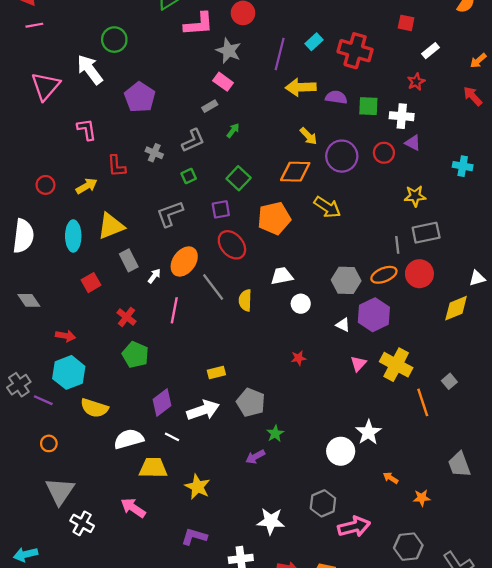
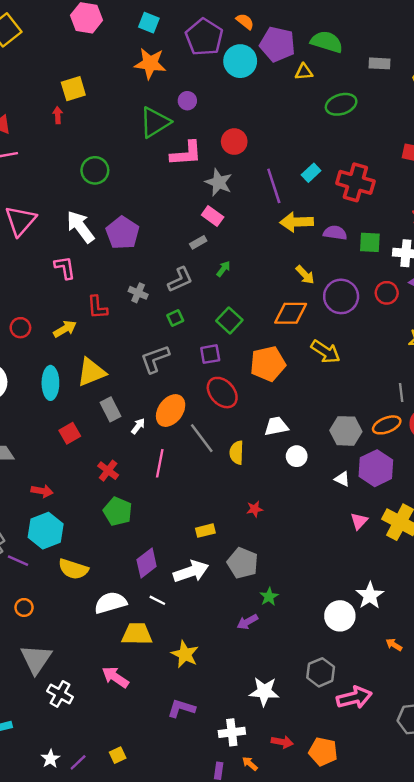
purple line: (280, 54) -> (274, 186), turned -32
white arrow: (90, 70) -> (80, 227), moved
red star: (298, 358) -> (255, 509), moved

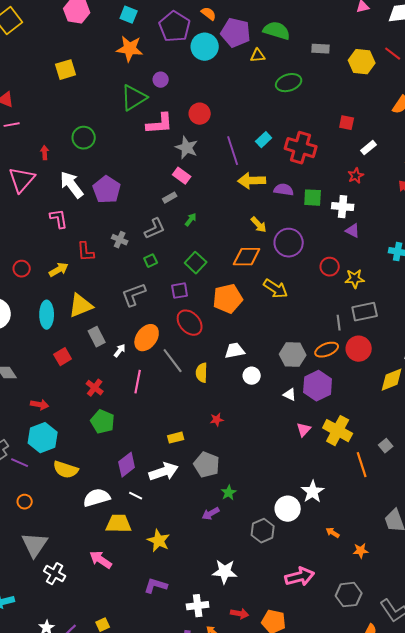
red arrow: (58, 115) -> (45, 153), moved
red circle: (387, 293) -> (330, 267), moved
gray hexagon: (321, 672) -> (263, 531), moved

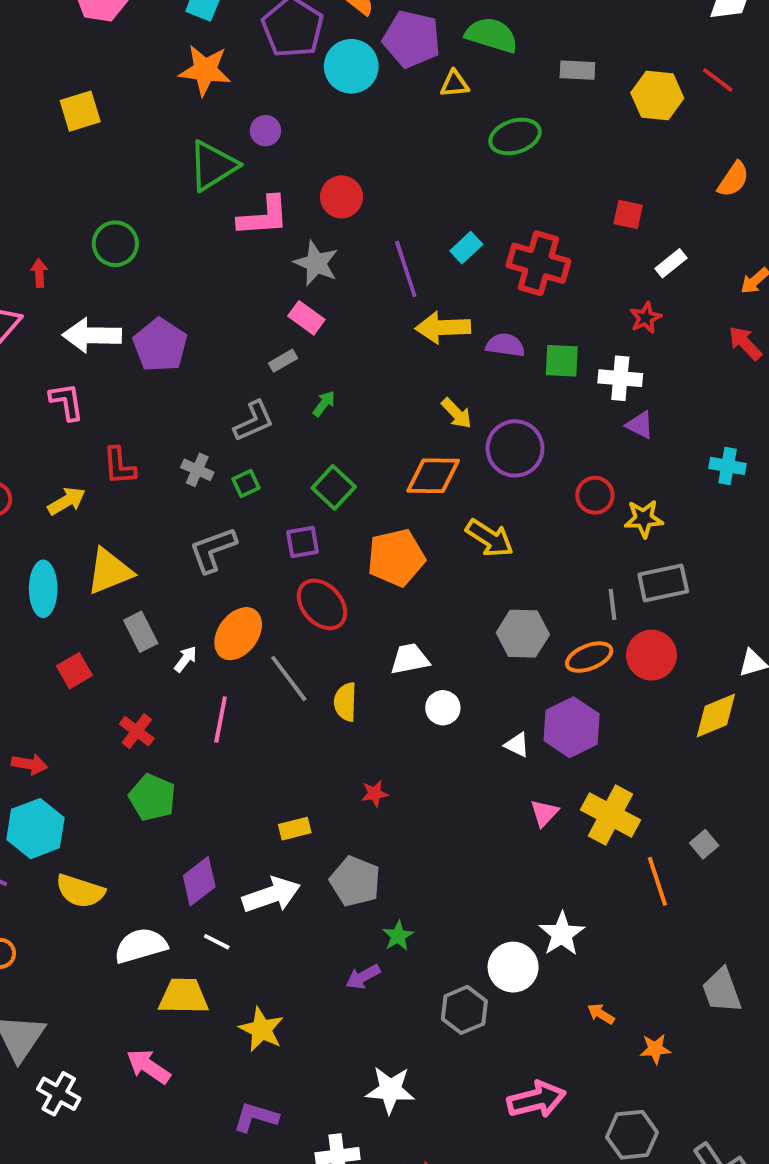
white arrow: (72, 185) -> (92, 335), turned -52
gray cross: (120, 240) -> (197, 470), moved
gray hexagon: (293, 355) -> (523, 634), moved

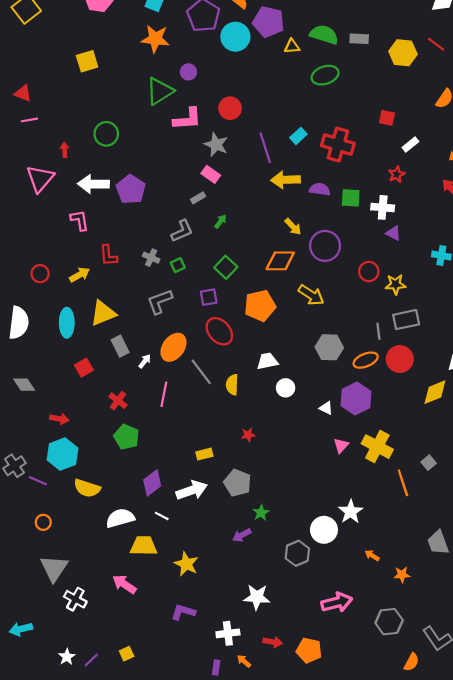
green semicircle: (492, 35) -> (324, 35), moved

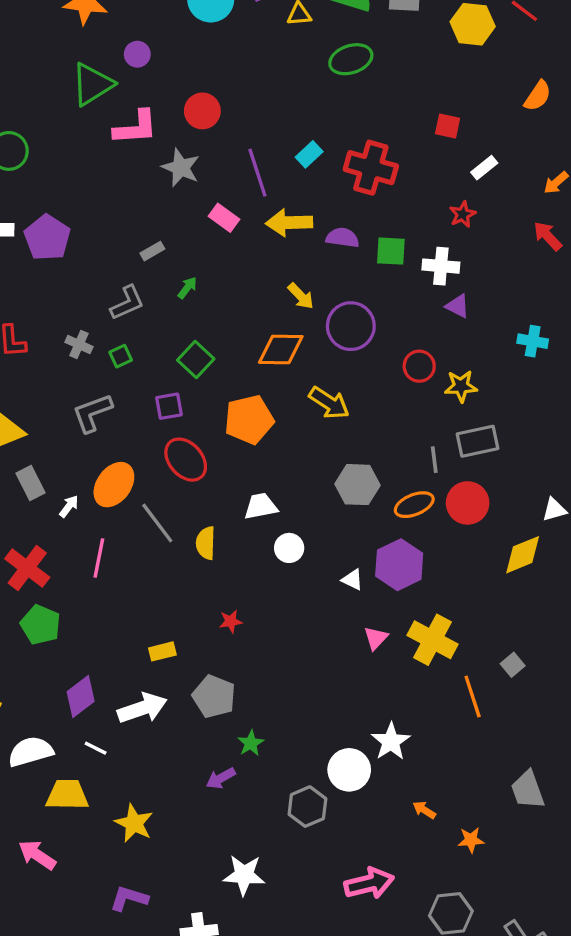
pink rectangle: (211, 174) -> (224, 218), moved
red cross: (118, 401) -> (27, 568), size x1.5

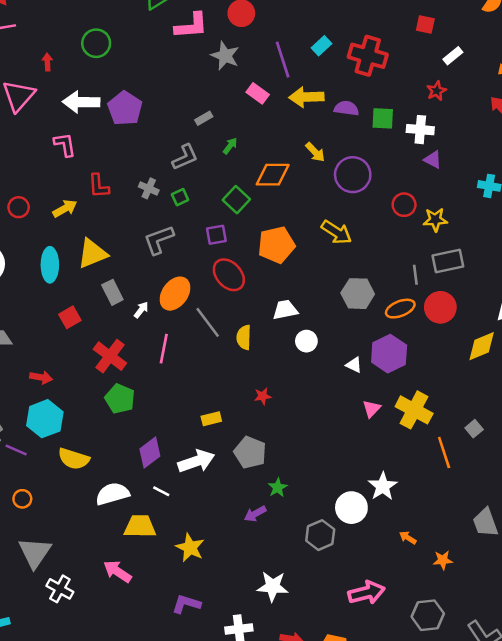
orange diamond: (281, 349) -> (273, 175), moved

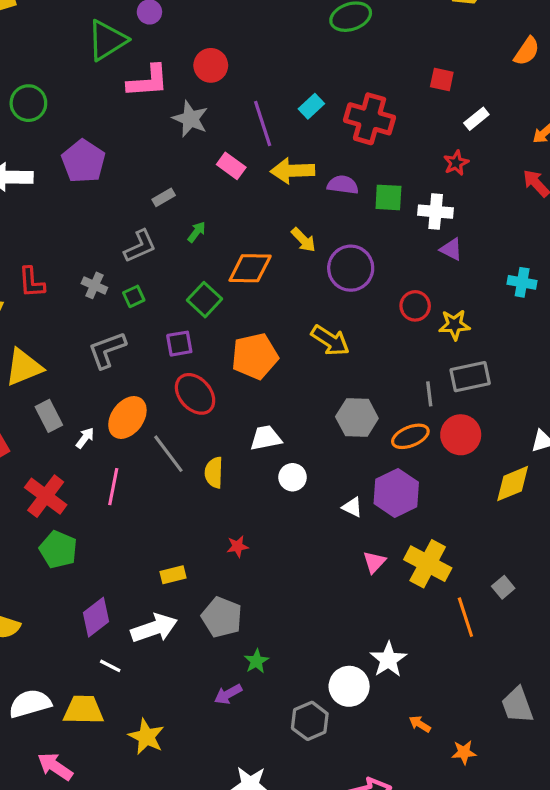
purple pentagon: (125, 108) -> (83, 161), moved
white semicircle: (112, 494) -> (30, 704), moved

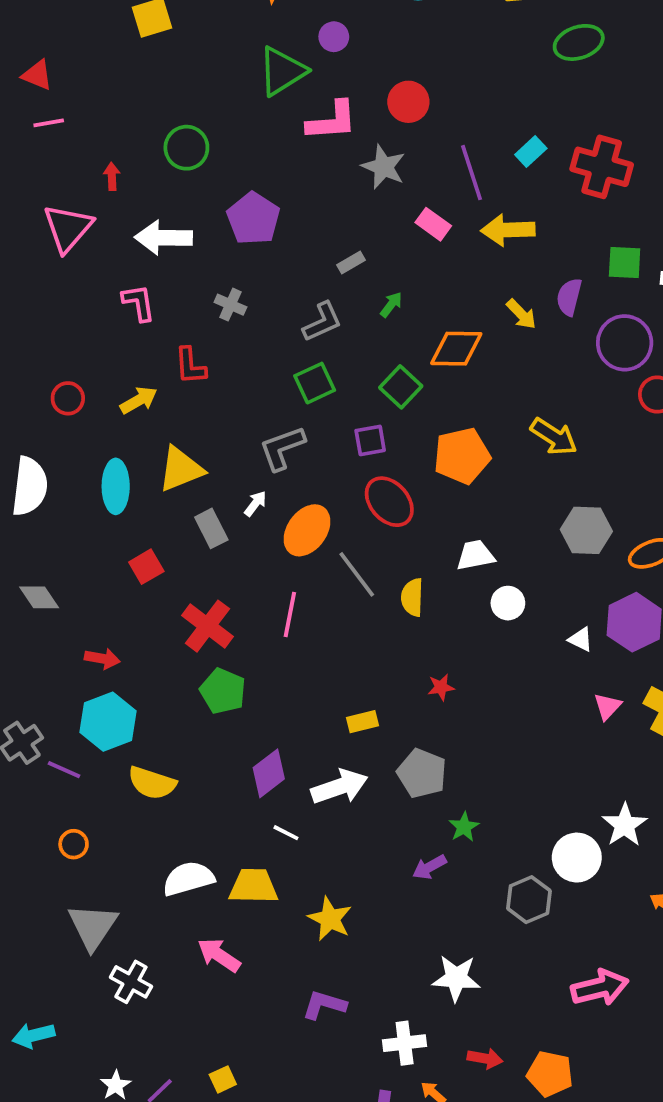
purple semicircle: (343, 185) -> (569, 297), moved, turned -84
purple circle: (351, 268) -> (625, 343), moved
gray cross: (94, 285) -> (230, 305), moved
green square: (134, 296) -> (315, 383), size x1.5
white arrow: (85, 438) -> (255, 504), moved

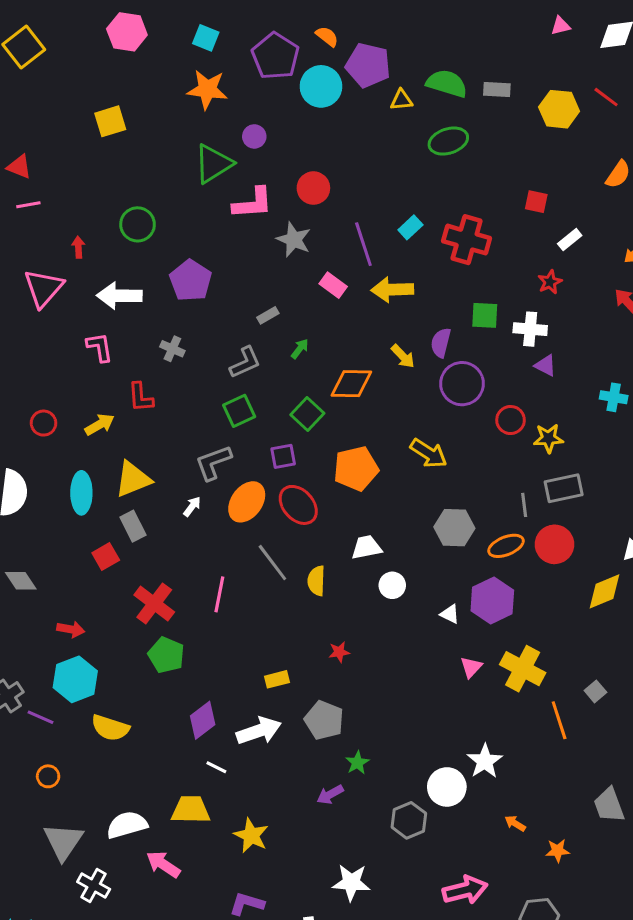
purple circle: (625, 343) -> (462, 384), moved
gray rectangle: (211, 528) -> (133, 526), moved
orange ellipse: (307, 530) -> (247, 502), moved
white semicircle: (188, 879) -> (127, 825), moved

